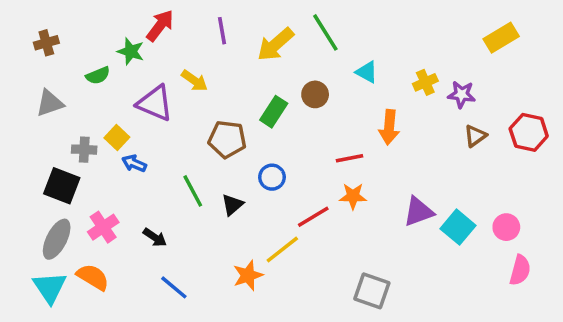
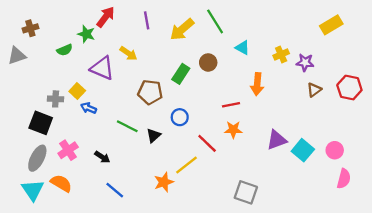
gray triangle: (50, 103) -> (17, 56), moved
green line: (193, 191) -> (127, 126), turned -35
red line: (313, 217) -> (207, 143), turned 75

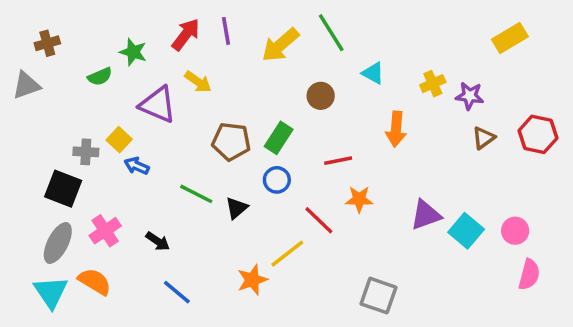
red arrow: (106, 17) -> (186, 34), moved
green rectangle: (181, 74) -> (279, 138), moved
red line: (231, 105) -> (338, 161), moved

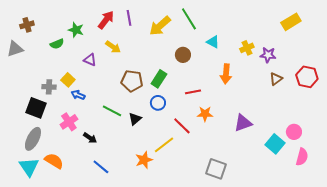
purple triangle: (158, 105) -> (90, 60), size x0.6
pink cross: (105, 231) -> (69, 122), moved
cyan square: (466, 231) -> (275, 144), moved

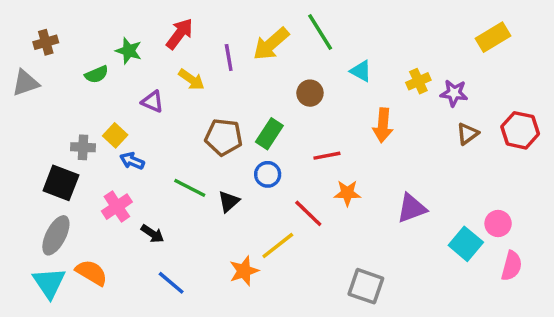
purple line: (129, 18) -> (229, 57), moved

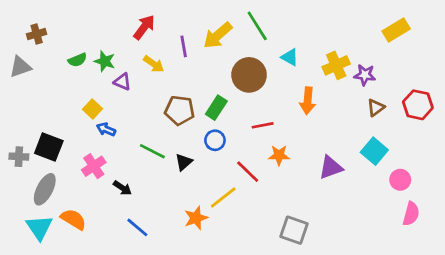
green star: (129, 51) -> (105, 61), moved
yellow cross: (418, 81) -> (336, 65), size x1.4
brown circle: (310, 93) -> (249, 75), size x1.6
gray cross: (83, 147) -> (19, 157), moved
cyan square: (466, 244) -> (374, 151), moved

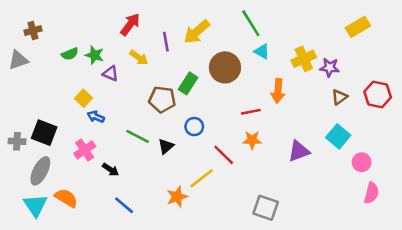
green line: (257, 26) -> (251, 23), moved
green rectangle: (216, 108) -> (188, 83), moved
red line: (263, 125) -> (251, 112), moved

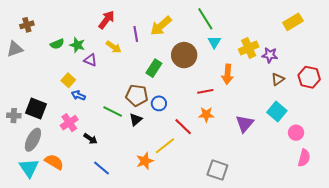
cyan triangle: (262, 51) -> (214, 42), turned 32
brown pentagon: (162, 99) -> (137, 95), moved
purple triangle: (299, 151) -> (245, 124), turned -30

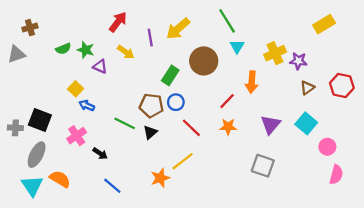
red line: (205, 91) -> (227, 101), turned -35
blue circle: (159, 103) -> (176, 102), moved
purple triangle: (245, 124) -> (271, 124), moved
red line: (183, 127) -> (191, 128), moved
gray square: (217, 170) -> (263, 166), moved

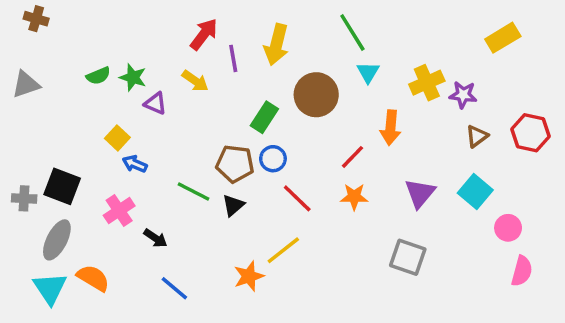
red arrow: (118, 22) -> (204, 34), moved
brown cross: (30, 28) -> (36, 19), moved, turned 32
yellow arrow: (178, 29) -> (276, 45), turned -35

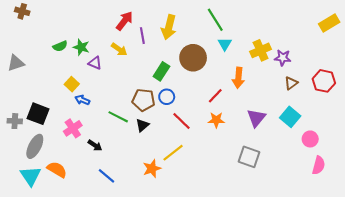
yellow rectangle: (503, 38) -> (329, 23), moved
gray triangle: (26, 84) -> (16, 63), moved

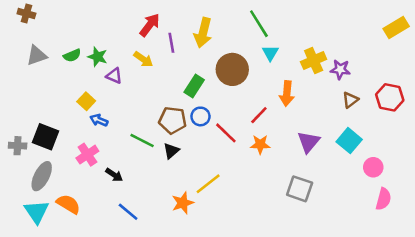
gray triangle: (16, 63) -> (37, 55), moved
red line: (181, 121) -> (226, 133), moved

